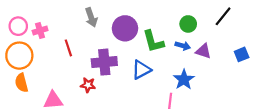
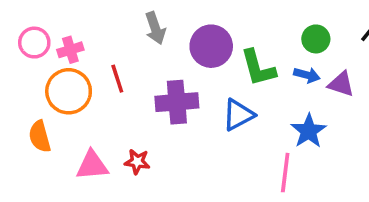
orange circle: (19, 56) -> (69, 91), moved
red star: (88, 85) -> (137, 162), moved

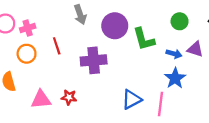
blue arrow: (307, 75) -> (174, 54), moved
orange circle: (69, 91) -> (27, 54), size x0.7
blue triangle: (238, 115) -> (132, 99), moved

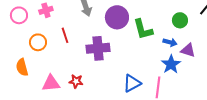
green circle: (180, 21) -> (180, 20), moved
pink cross: (28, 28) -> (46, 10), moved
purple triangle: (195, 49) -> (188, 50), moved

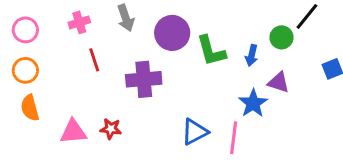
pink cross: (46, 10) -> (79, 22), moved
green circle: (180, 20) -> (281, 37), moved
orange circle: (38, 42) -> (25, 70), moved
blue arrow: (170, 42) -> (252, 55), moved, turned 88

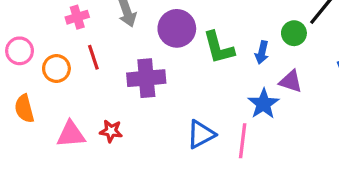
pink circle: (25, 30) -> (20, 51), moved
orange circle: (25, 70) -> (56, 69), moved

